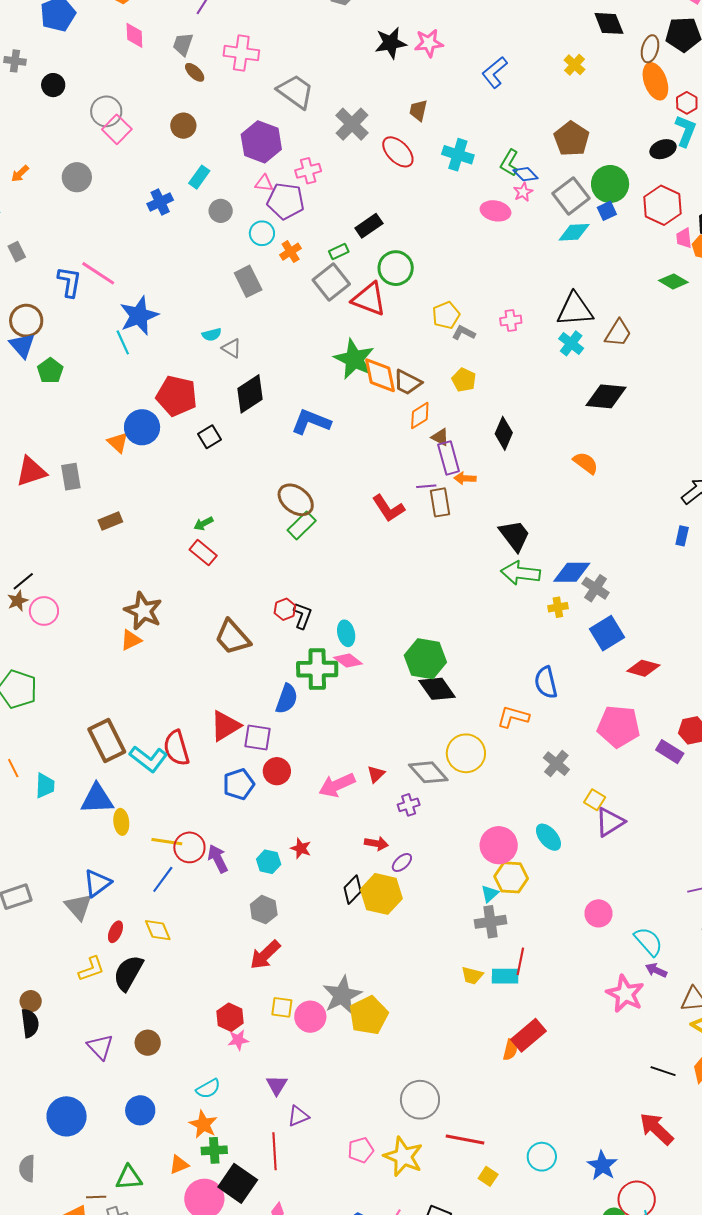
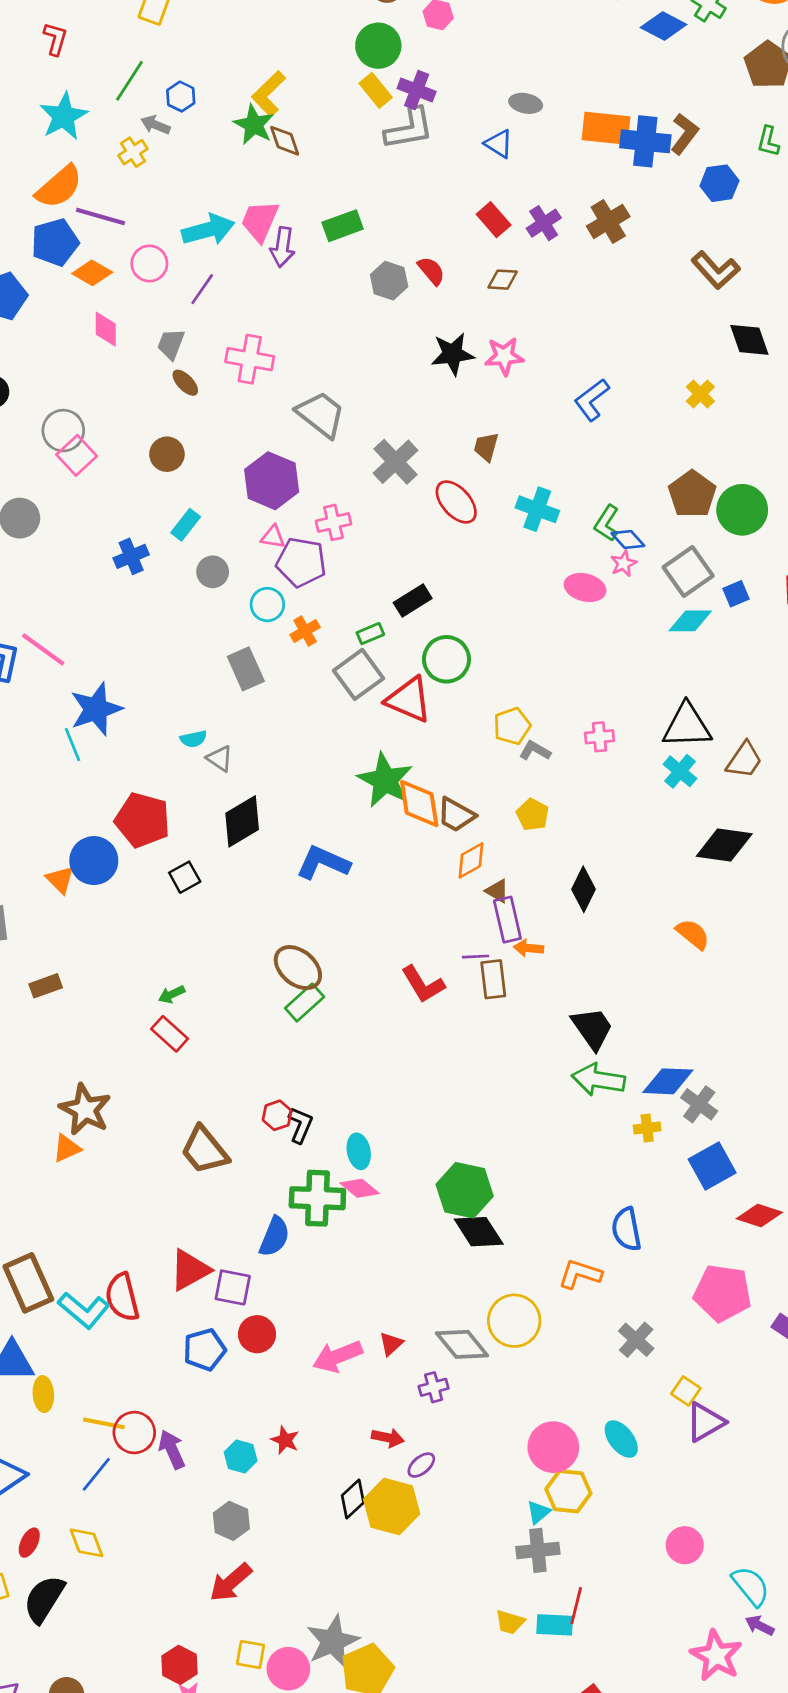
green circle: (610, 184) -> (742, 510), moved

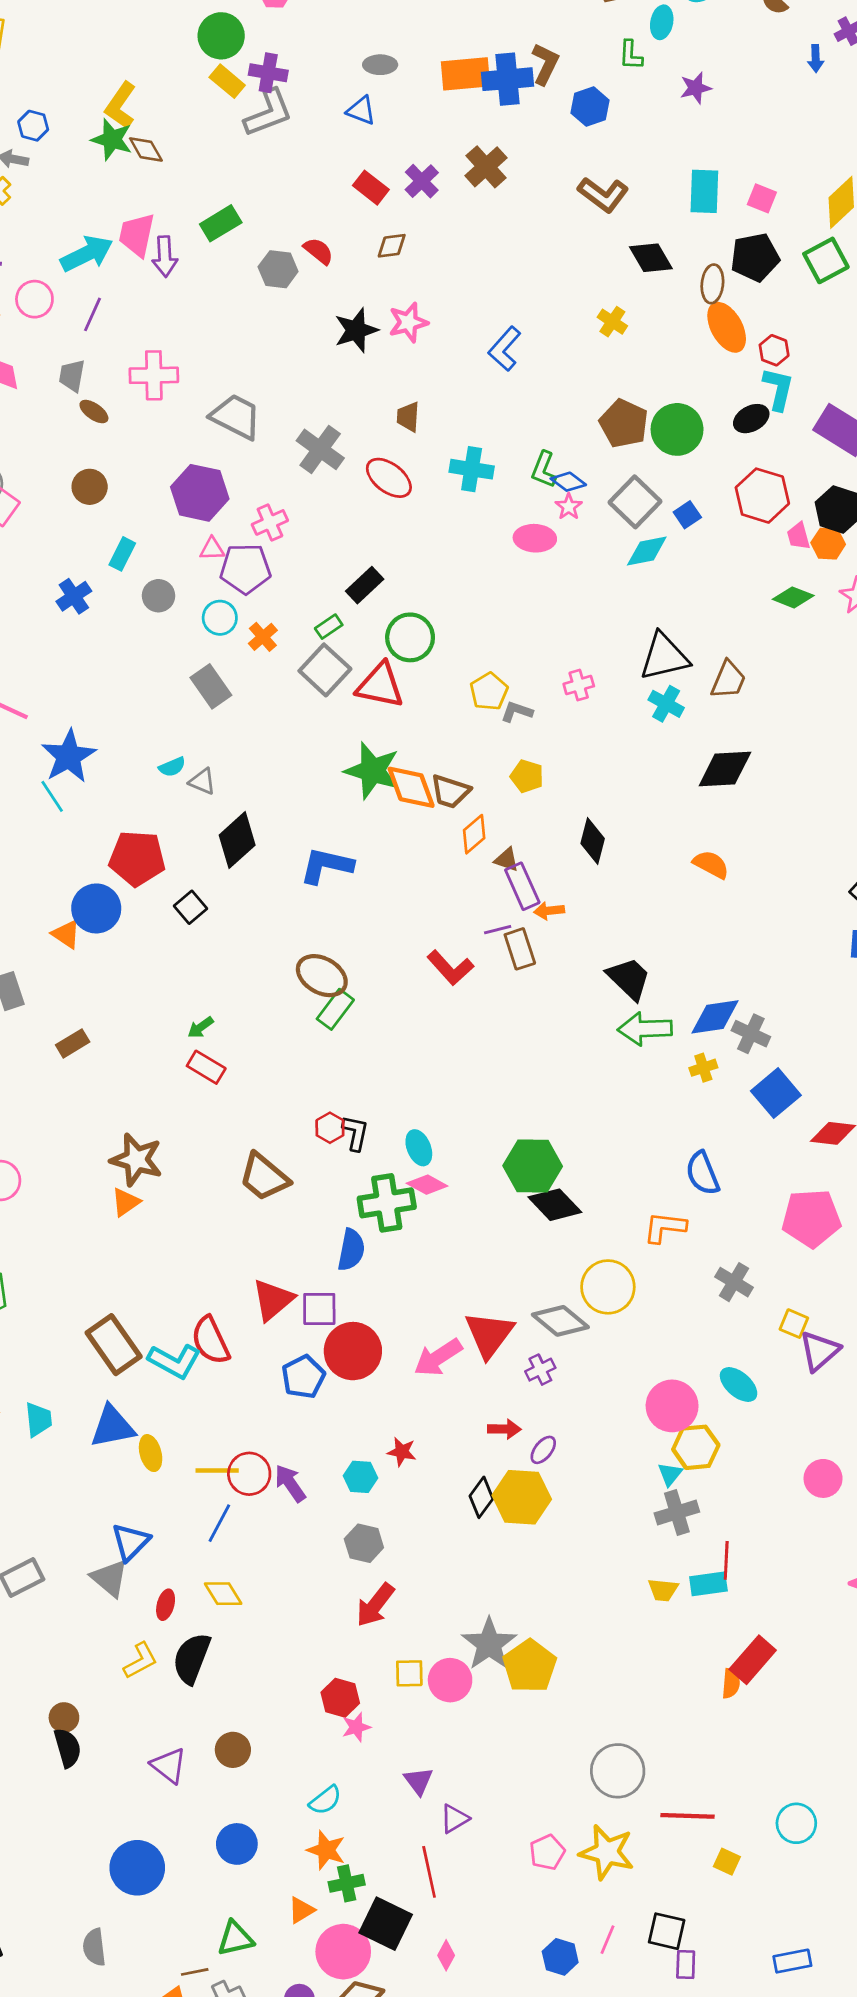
red circle: (257, 1334) -> (353, 1351), size x1.5
red triangle: (391, 1344) -> (489, 1334), size x2.0

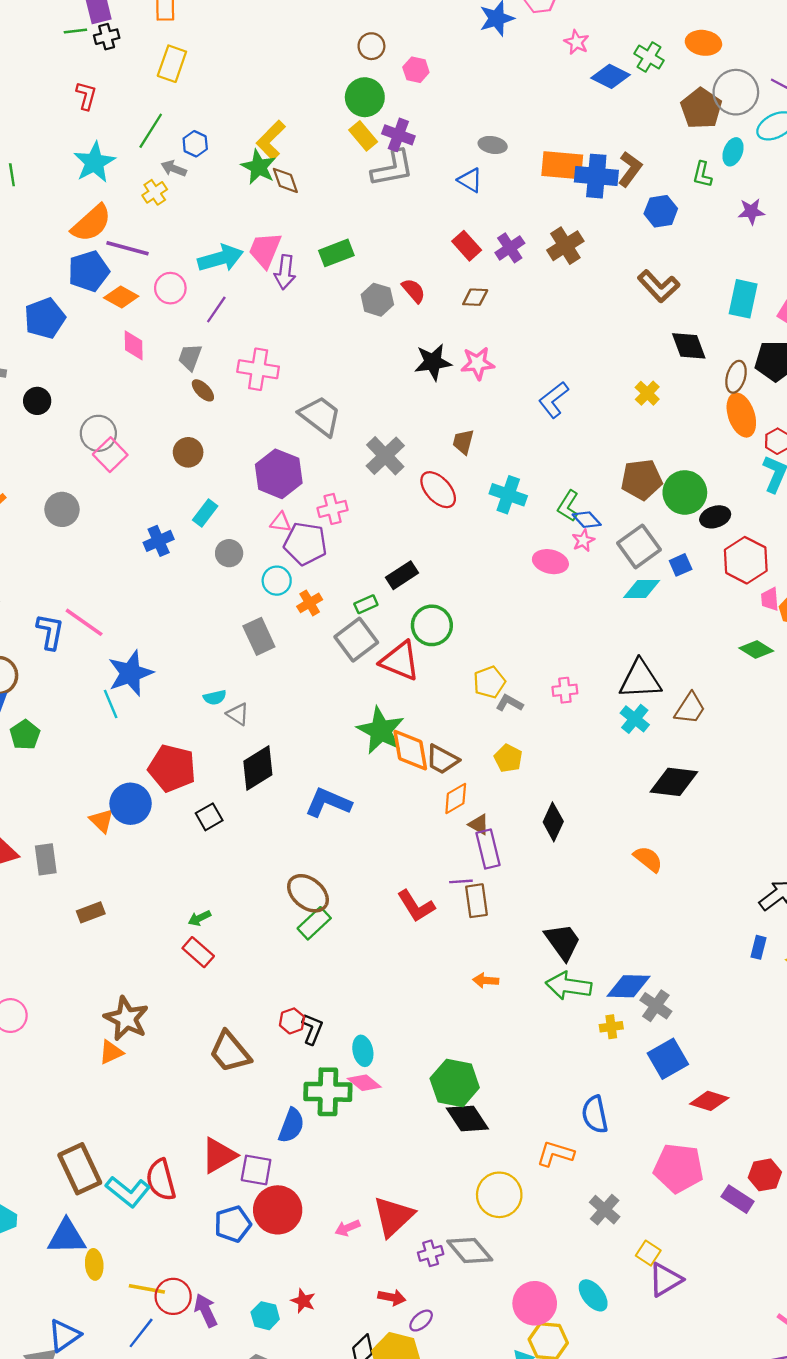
black ellipse: (751, 419) -> (715, 517), moved
brown pentagon: (624, 424) -> (642, 480), turned 30
orange arrow: (549, 911) -> (486, 980), moved
gray diamond: (560, 1321) -> (470, 1250), moved
pink arrow: (438, 1357) -> (347, 1228), size x0.6

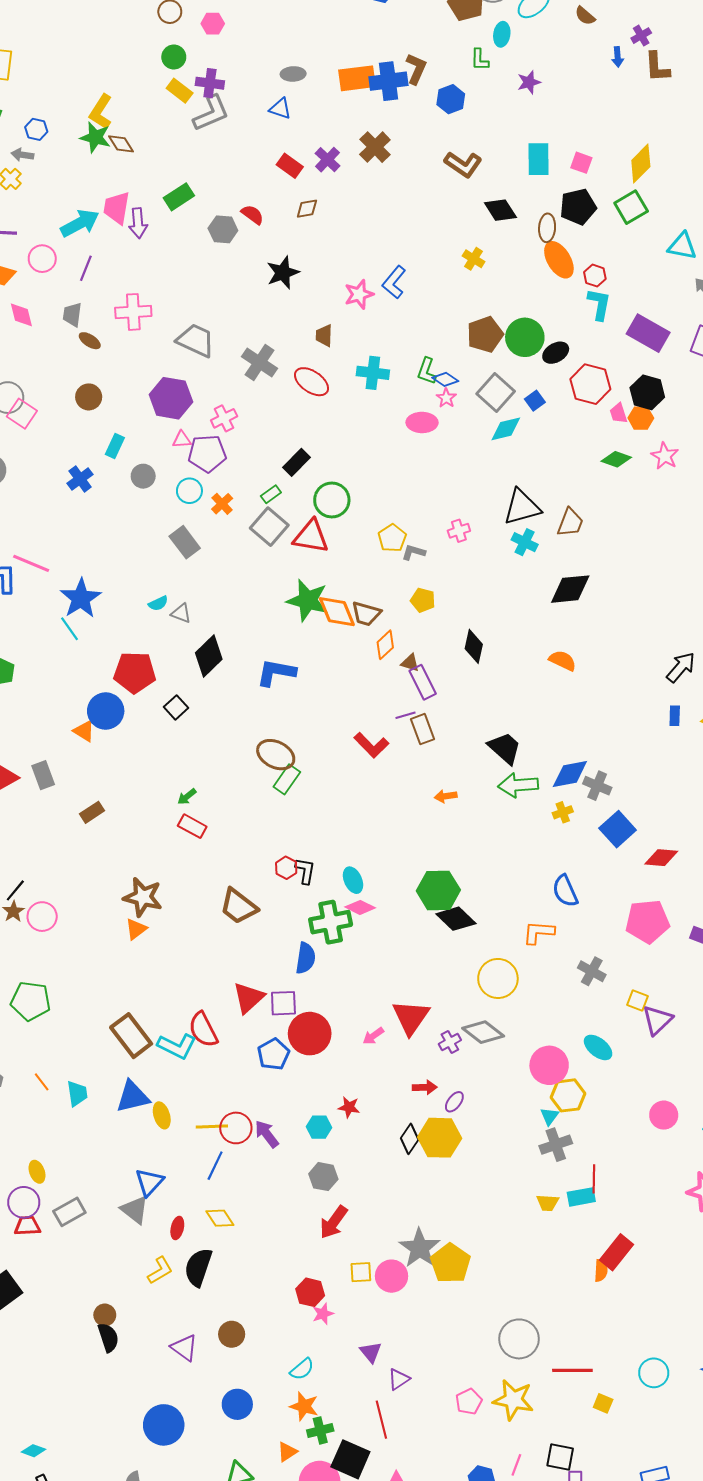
green circle: (365, 97) -> (174, 57), size x0.7
pink star: (478, 363) -> (359, 294), moved

